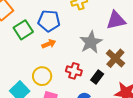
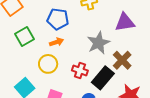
green square: (23, 30) -> (25, 37), moved
yellow circle: (42, 76) -> (48, 64), moved
black rectangle: (97, 77) -> (103, 78), size x1.6

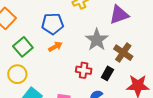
yellow circle: (48, 64) -> (17, 74), moved
black rectangle: (103, 78) -> (107, 73), size x0.6

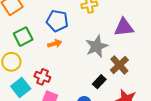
red cross: (84, 70) -> (42, 77), moved

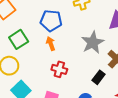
orange arrow: (55, 44) -> (51, 44), turned -88
red cross: (42, 77) -> (59, 69), moved

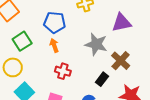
gray star: (93, 42) -> (96, 44), turned -30

